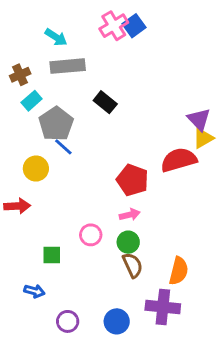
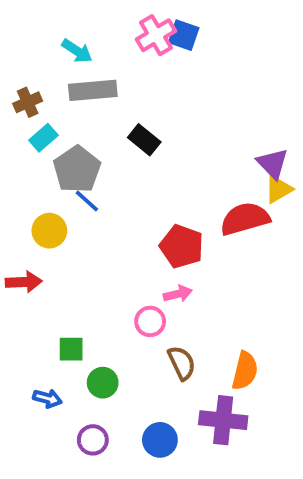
blue square: (134, 26) -> (184, 35), turned -35
pink circle: (91, 235) -> (150, 321), moved
green circle: (128, 242) -> (103, 383), moved

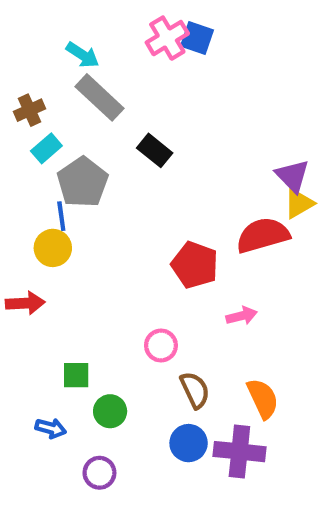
gray rectangle: (93, 90) -> (99, 97), turned 48
blue line: (87, 201) -> (61, 216), moved, turned 40
pink arrow: (178, 294) -> (242, 316), moved
orange semicircle: (245, 371) -> (263, 399), turned -39
blue circle: (160, 440) -> (189, 443), moved

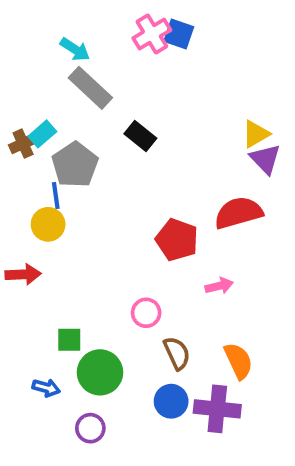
brown cross: (29, 110) -> (23, 144), moved
yellow triangle: (299, 203) -> (256, 134), moved
green circle: (110, 411) -> (100, 372), size x1.5

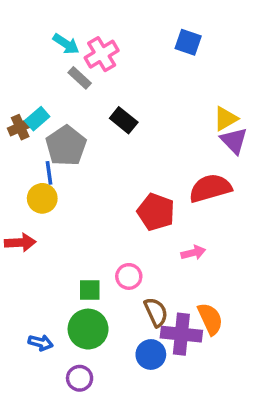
pink cross: (152, 34) -> (102, 54), moved
blue square: (179, 34) -> (188, 42), moved
gray rectangle: (90, 88) -> (80, 78), size x0.6
green square: (69, 340) -> (90, 290), moved
purple cross: (217, 409) -> (181, 334), moved

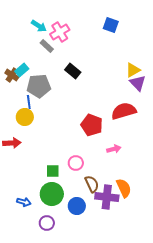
brown cross: (20, 127) -> (12, 75), turned -32
gray pentagon: (66, 146) -> (39, 86), turned 30
blue circle: (151, 354) -> (77, 206), moved

